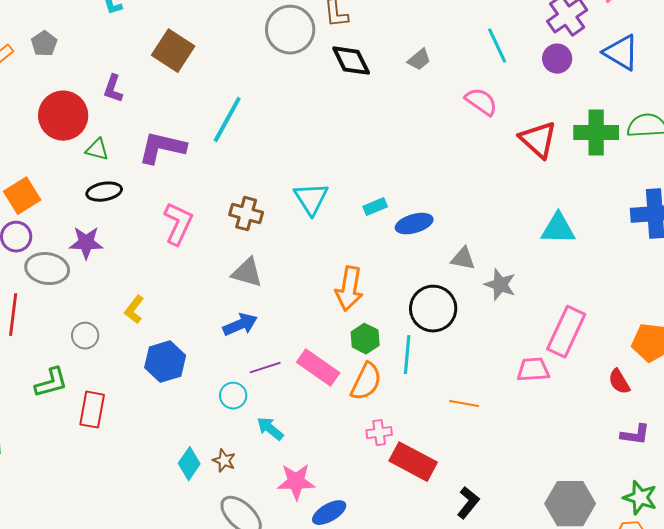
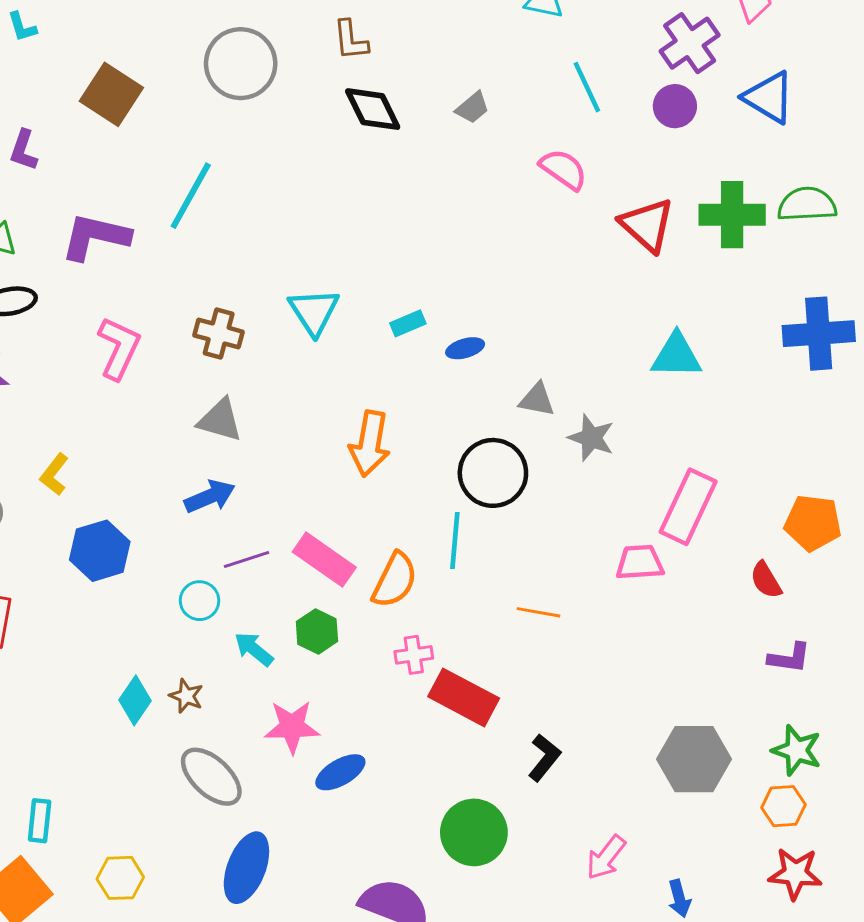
gray circle: (290, 30) -> (241, 64), moved
blue ellipse: (414, 224) -> (465, 348), size x0.7
green hexagon: (365, 339) -> (317, 631), moved

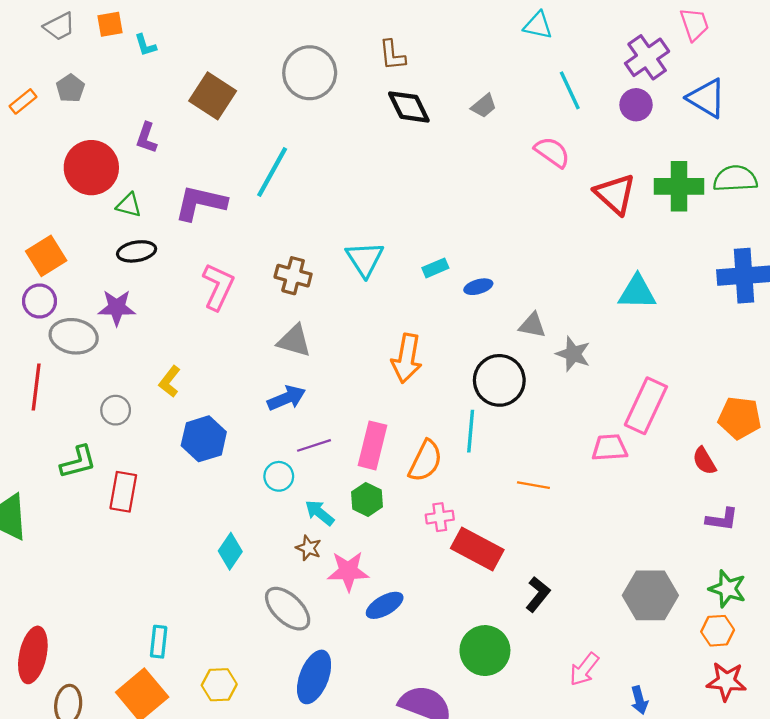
pink rectangle: (324, 560) -> (372, 445), turned 69
brown star: (186, 696) -> (309, 548), moved

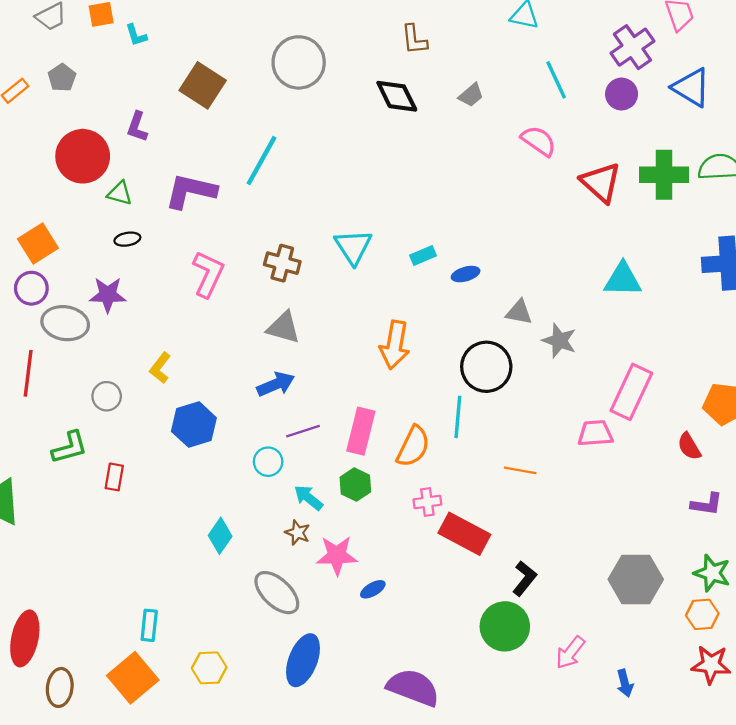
brown L-shape: (392, 55) -> (414, 39), moved
black ellipse: (137, 251) -> (127, 239), size x0.7
red rectangle: (123, 492) -> (114, 477), size x0.7
blue ellipse: (385, 605) -> (373, 589), size x0.7
green circle: (485, 651) -> (505, 626), moved

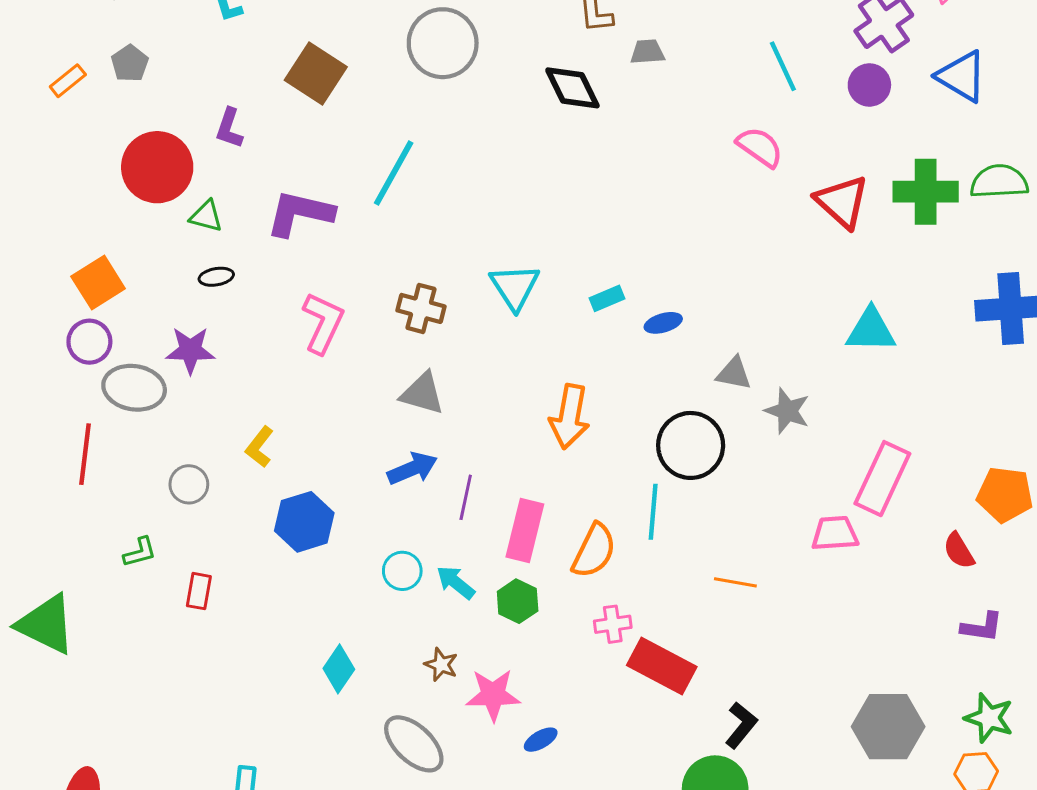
gray trapezoid: (471, 95) -> (647, 52), moved, turned -144
purple line: (303, 431) -> (466, 497), moved, turned -60
green L-shape: (70, 447) -> (140, 552), size x0.7
cyan arrow: (308, 498) -> (456, 582), moved

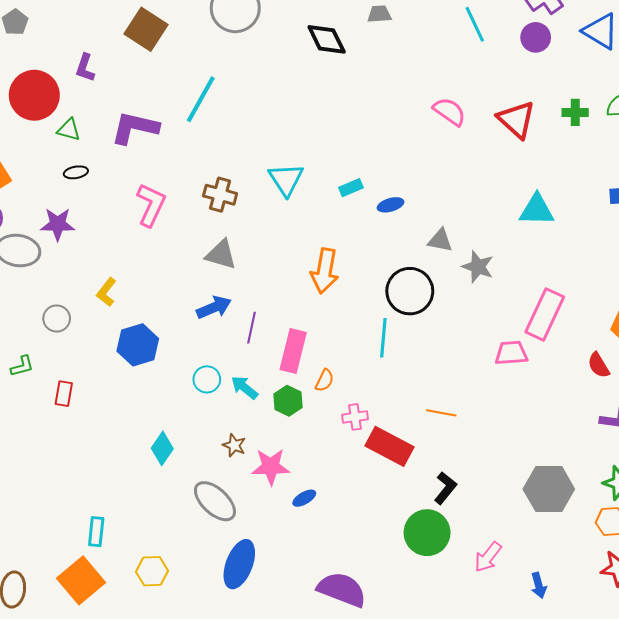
pink semicircle: (760, 147) -> (449, 111), moved
green cross: (926, 192) -> (575, 112), size x0.6
orange semicircle: (594, 551) -> (325, 380), moved, size x0.6
orange line: (735, 582) -> (441, 413), moved

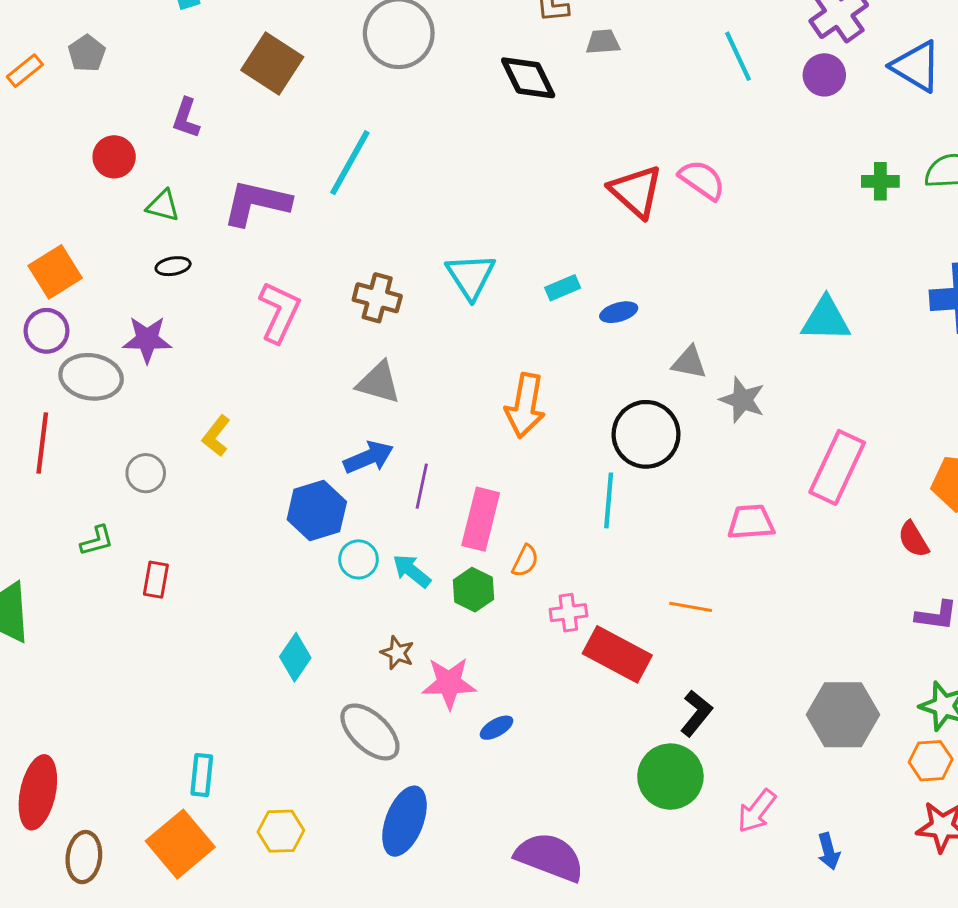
red circle: (34, 95) -> (114, 157), size x0.6
red triangle: (516, 120) -> (636, 191), moved
blue hexagon: (138, 345) -> (317, 511), moved
pink trapezoid: (511, 353) -> (751, 522), moved

